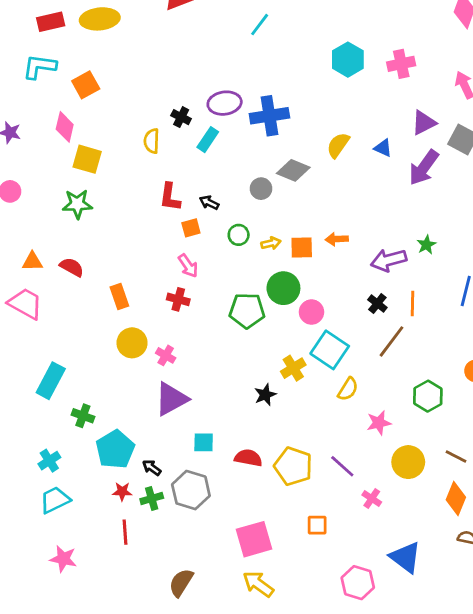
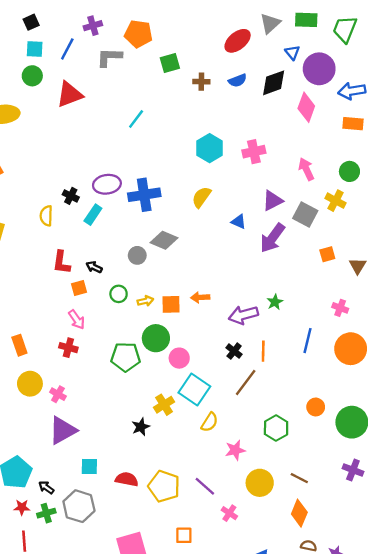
yellow semicircle: (338, 145) -> (201, 197), moved

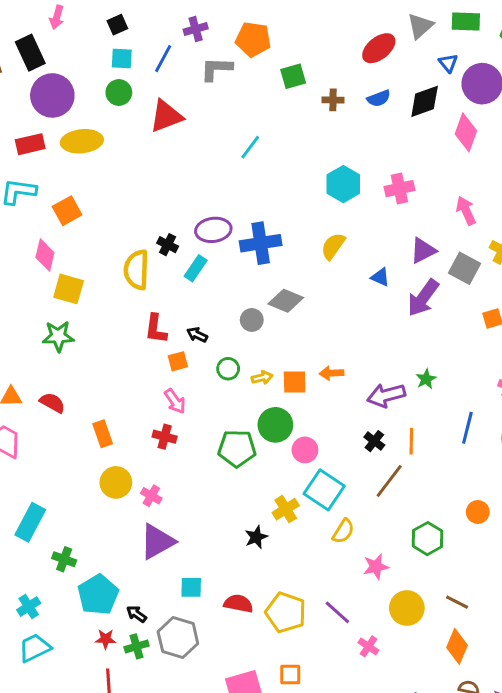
yellow semicircle: (46, 216) -> (137, 270), size x1.5
orange square: (184, 535) -> (290, 674), moved

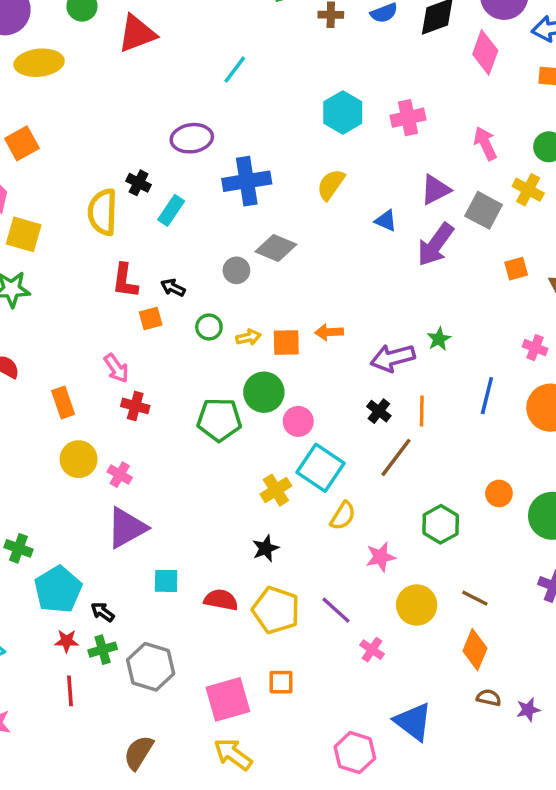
purple ellipse: (213, 230) -> (192, 138), moved
pink arrow: (175, 401) -> (116, 368), moved
black star: (256, 537) -> (266, 548), moved
gray hexagon: (178, 638) -> (151, 667), moved

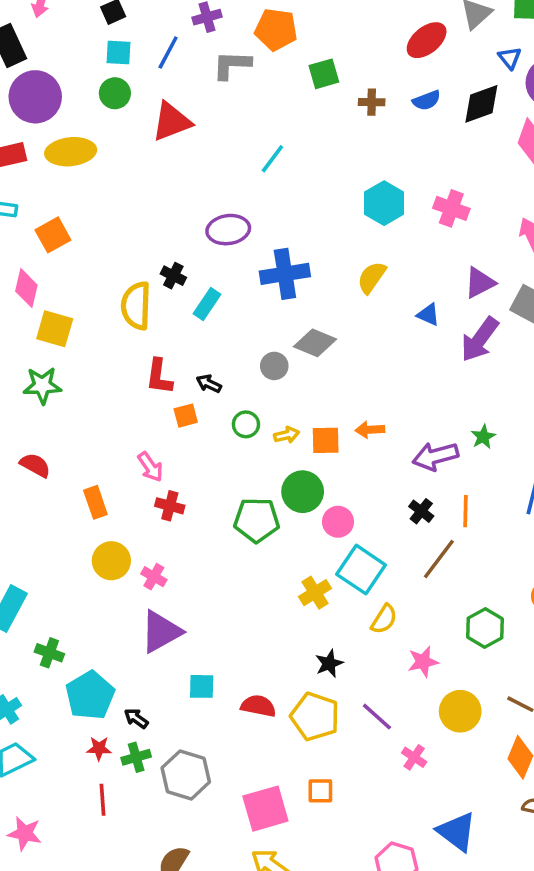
pink cross: (408, 118) -> (451, 208), turned 32
black star: (266, 548) -> (329, 663), moved

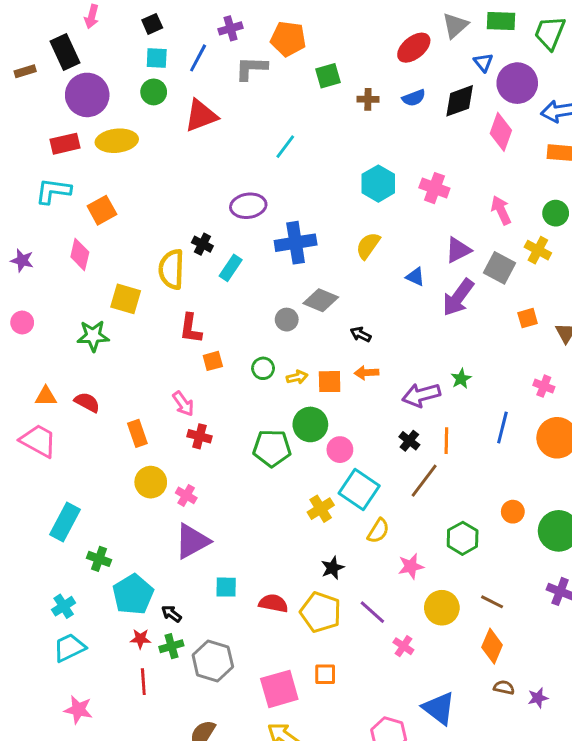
yellow square: (55, 329) -> (126, 299), moved
black arrow: (209, 384) -> (361, 334), moved

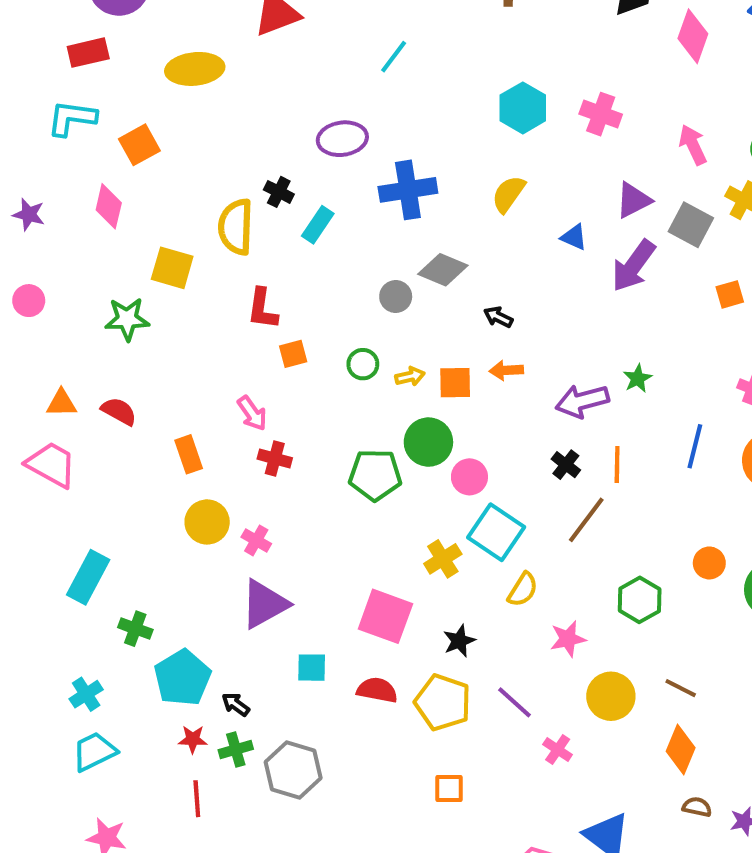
yellow ellipse: (117, 141) -> (195, 69), moved
pink square: (279, 689) -> (385, 616), moved, turned 36

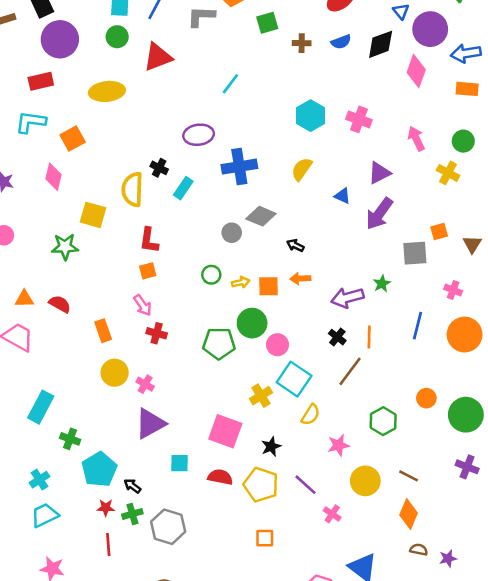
gray square: (691, 225) -> (415, 253), moved, turned -32
orange square: (293, 354) -> (148, 271), moved

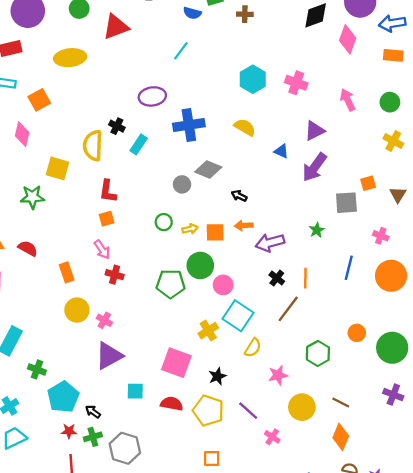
blue semicircle: (341, 42) -> (192, 13), moved, turned 36
yellow semicircle: (302, 169) -> (245, 127), turned 85
yellow cross: (448, 173) -> (393, 141), moved
purple arrow: (347, 298) -> (270, 243), moved

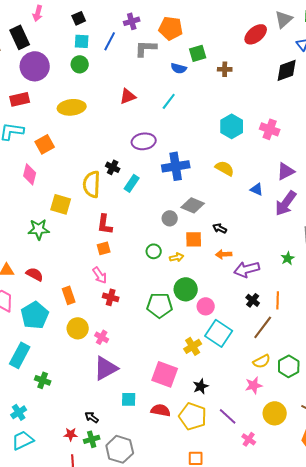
red triangle: (116, 27) -> (128, 96), moved, size x0.7
orange square: (215, 232) -> (194, 239), moved
yellow semicircle: (253, 348) -> (262, 361), moved, turned 30
cyan pentagon: (63, 397) -> (35, 315), moved

